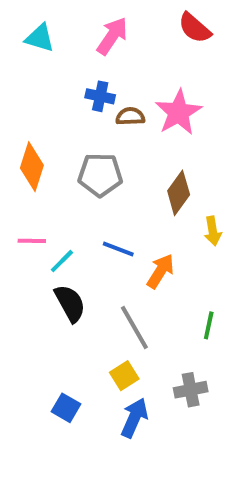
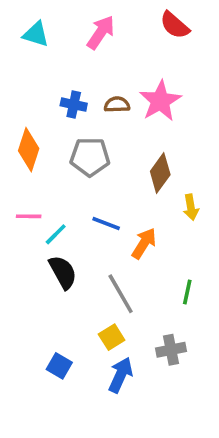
blue cross: (100, 96) -> (74, 105), moved

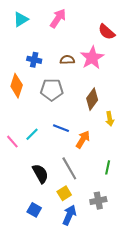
red semicircle: (175, 25) -> (107, 32), moved
cyan triangle: (36, 34) -> (21, 19), turned -49
blue cross: (74, 105) -> (34, 60), moved
pink line: (29, 216) -> (12, 142), moved, turned 48
black semicircle: (63, 272) -> (40, 174), moved

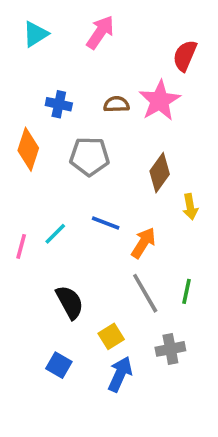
red semicircle: (107, 32) -> (185, 56), turned 72
pink line: (12, 142) -> (21, 246), turned 56
gray line: (69, 168) -> (145, 293), moved

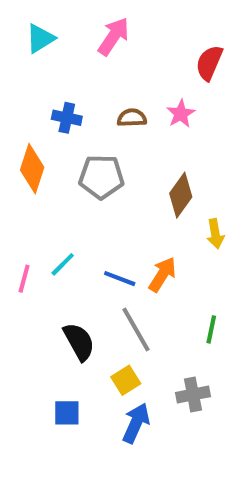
pink star: (160, 101) -> (181, 114), size x0.6
blue line: (106, 223) -> (120, 279), moved
gray line: (145, 293) -> (136, 329), moved
blue square: (59, 365) -> (67, 413), turned -30

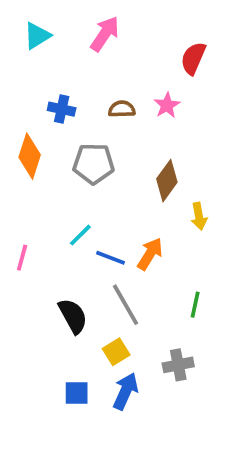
cyan line: (63, 264) -> (80, 235), moved
blue square: (67, 413) -> (77, 393), moved

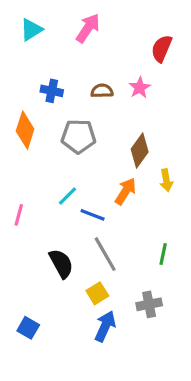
orange arrow: (150, 254) -> (126, 191), moved
blue square: (77, 393) -> (28, 328), moved, turned 30

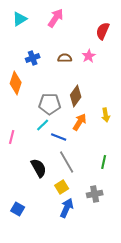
blue cross: (52, 91) -> (33, 58), turned -32
gray pentagon: (78, 136) -> (50, 104), moved
brown diamond: (140, 150) -> (76, 96), moved

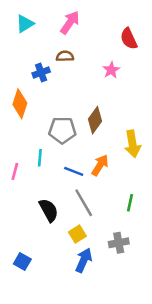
red semicircle: (103, 31) -> (129, 39), turned -48
brown semicircle: (65, 58) -> (65, 56), moved
yellow arrow: (106, 115) -> (133, 144), size x1.5
orange arrow: (80, 122) -> (100, 165), moved
cyan line: (43, 125) -> (40, 158), moved, turned -40

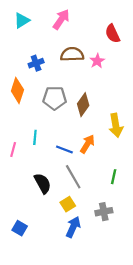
brown semicircle: (65, 56) -> (72, 54), moved, size x1.5
gray pentagon: (62, 130) -> (55, 98), moved

